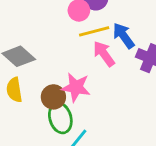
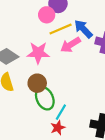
pink arrow: (104, 54) -> (70, 45), turned -78
pink star: (76, 87) -> (38, 53), moved

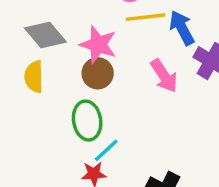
pink arrow: (70, 45) -> (164, 76), moved, turned -108
brown circle: (37, 83) -> (98, 73), moved

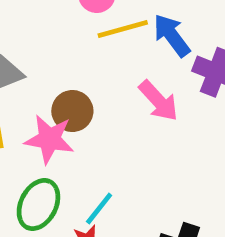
pink star: (98, 45) -> (49, 139), moved
green ellipse: (87, 121) -> (38, 205), moved, turned 45

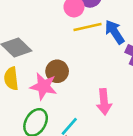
pink arrow: (158, 101) -> (104, 102), moved, turned 35

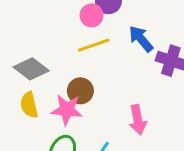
yellow line: (87, 27) -> (94, 45), moved

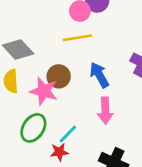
blue arrow: (141, 39) -> (99, 75), moved

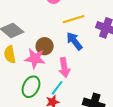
yellow line: (77, 38) -> (74, 19), moved
pink arrow: (105, 111) -> (64, 67), moved

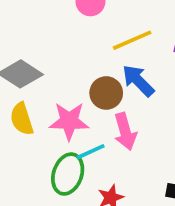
brown circle: (45, 46) -> (106, 93), moved
cyan line: (57, 88) -> (91, 152), moved, turned 35

